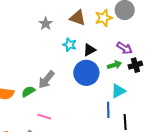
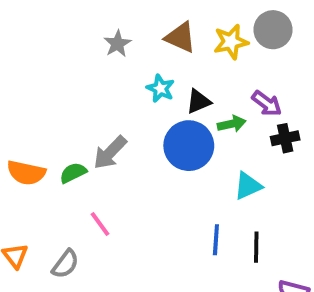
green arrow: (114, 65) -> (232, 124), moved
blue line: (108, 110) -> (216, 240), moved
pink line: (44, 117) -> (100, 224), turned 32

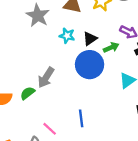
gray star: (117, 44) -> (38, 15), size x1.5
pink line: (100, 224) -> (50, 129), moved
blue line: (216, 240) -> (81, 118), moved

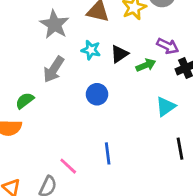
blue circle: (90, 65) -> (97, 94), moved, size x0.6
gray arrow: (46, 77) -> (54, 69), moved
green semicircle: (28, 93) -> (25, 101), moved

